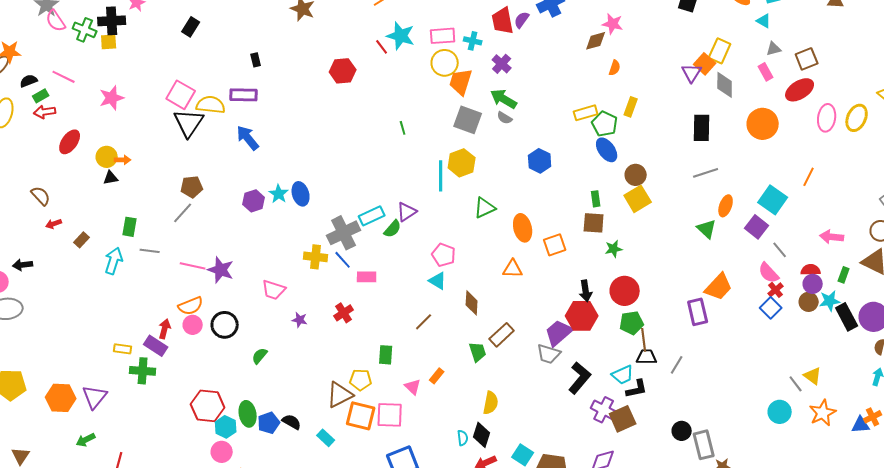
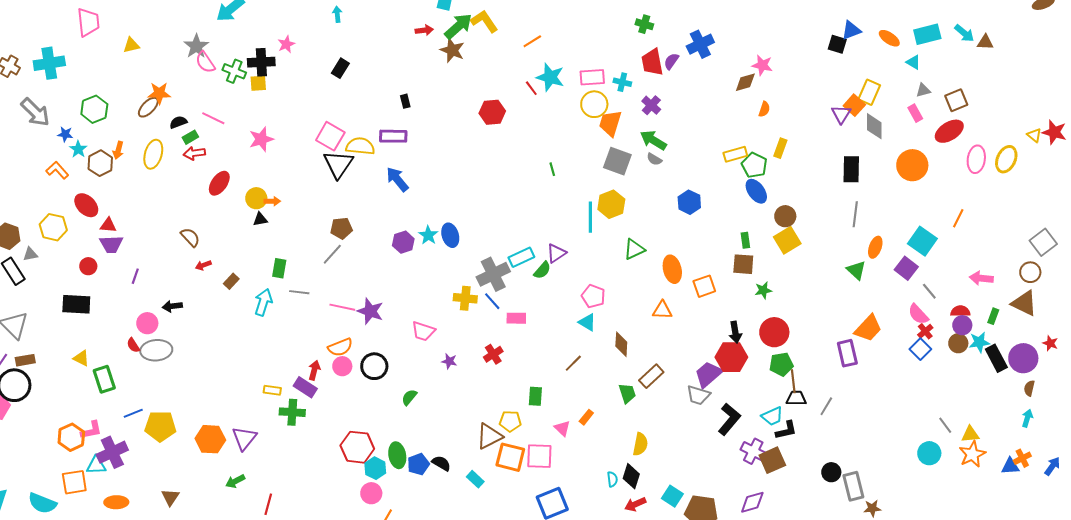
gray line: (706, 173) -> (855, 214), turned -65
yellow triangle: (813, 376) -> (970, 434), moved, turned -42

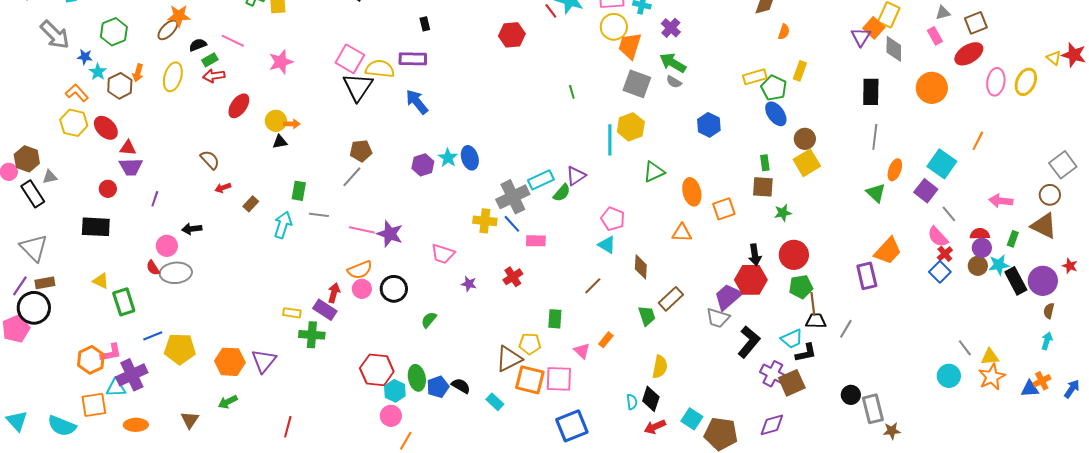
yellow hexagon: (53, 227) -> (74, 123), moved
green arrow: (235, 481) -> (228, 402), moved

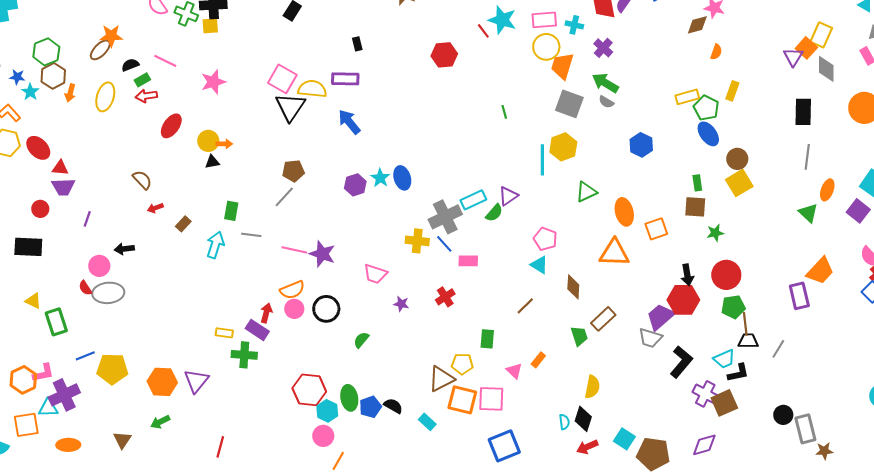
brown hexagon: (120, 86) -> (53, 76), moved
orange triangle: (682, 233) -> (614, 253), size x1.5

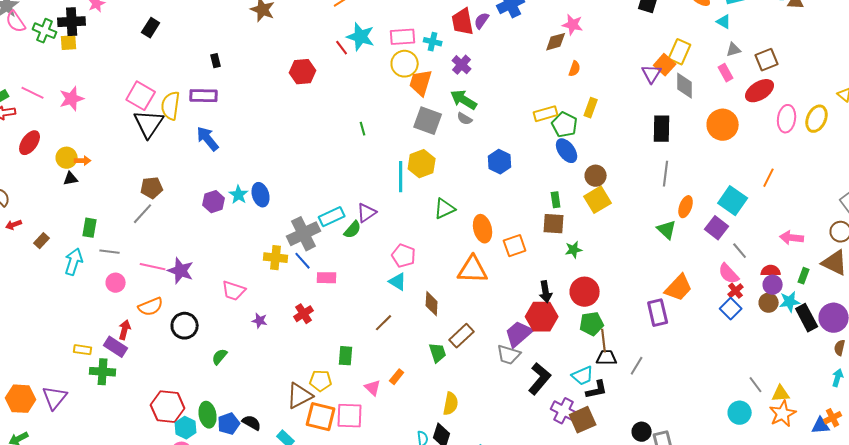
pink line: (165, 61) -> (33, 93), moved
yellow semicircle: (312, 89) -> (171, 106), turned -88
pink circle: (294, 309) -> (116, 283), moved

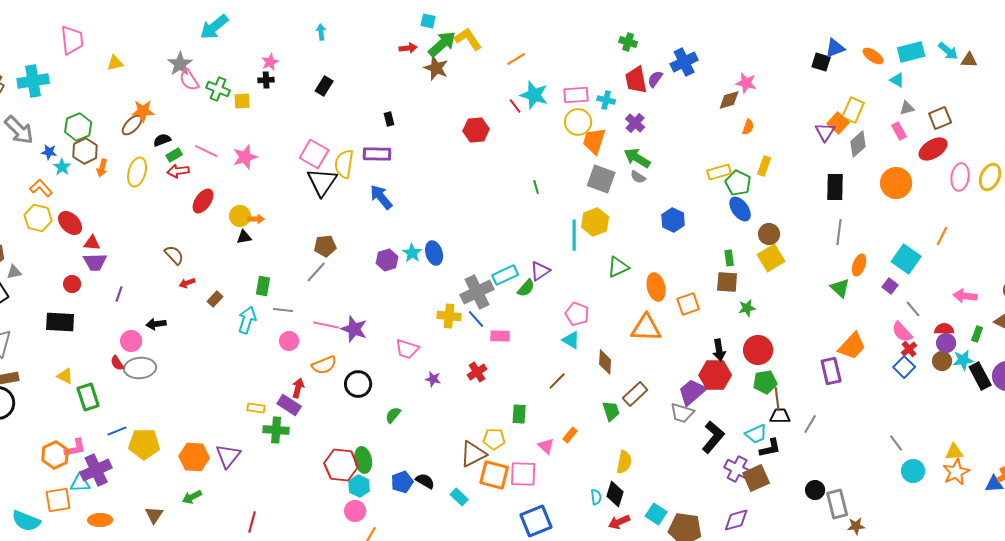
black cross: (72, 22) -> (266, 80), moved, size x0.6
gray diamond: (685, 86) -> (858, 144), turned 48
purple square: (717, 228) -> (890, 286), size x0.7
gray line: (756, 385) -> (896, 443), moved
green ellipse: (208, 415) -> (363, 460), moved

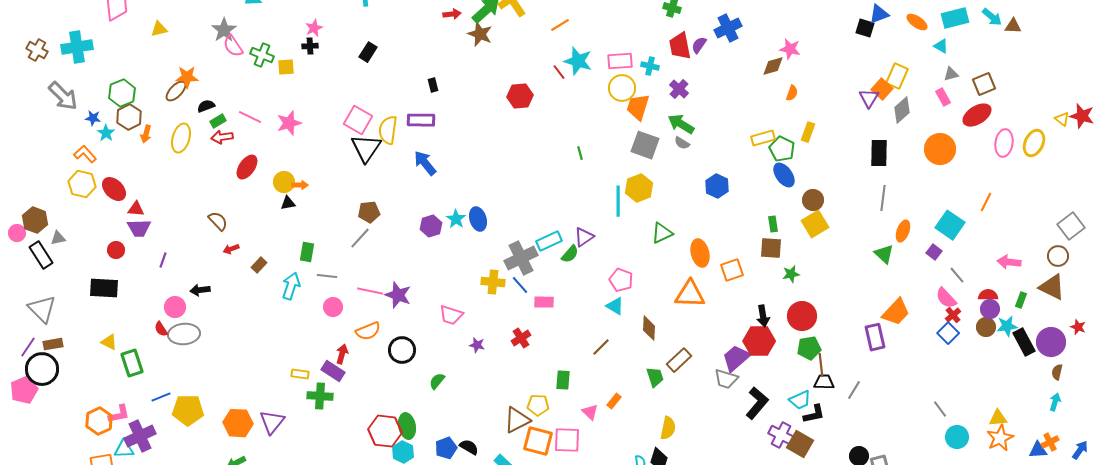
brown square: (756, 478) -> (800, 444), turned -36

